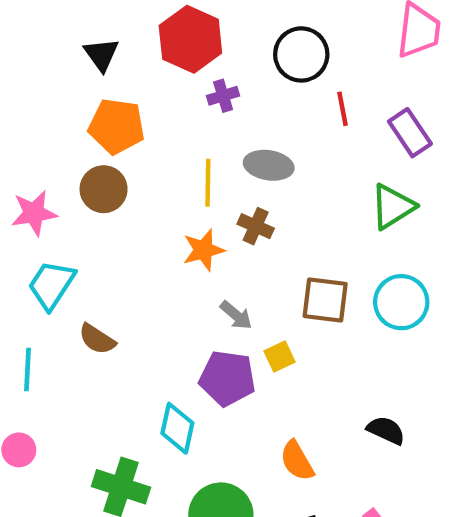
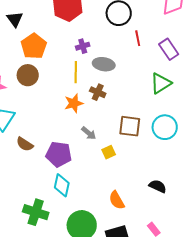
black triangle: (101, 54) -> (15, 19), moved
purple cross: (223, 96) -> (83, 46), moved
orange pentagon: (117, 126) -> (34, 46), turned 30
purple pentagon: (227, 378) -> (59, 154), moved

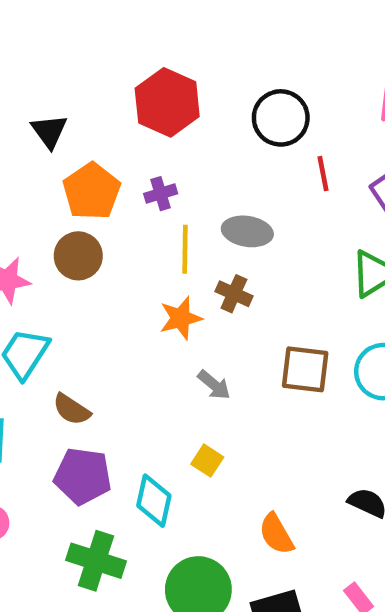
purple cross: (83, 46) -> (161, 194), moved
yellow square: (109, 152) -> (207, 461), moved, turned -32
purple pentagon: (59, 154) -> (83, 476), moved

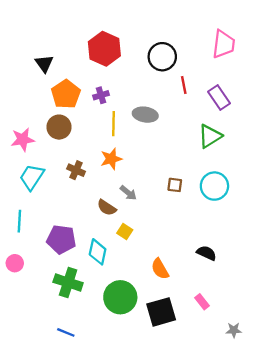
brown cross: (234, 294) -> (76, 170), moved
brown square: (305, 369) -> (175, 185), size x0.6
brown semicircle: (72, 409) -> (107, 208), moved

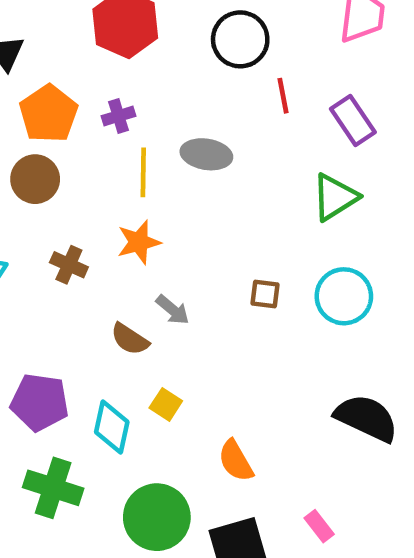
yellow square: (125, 231) -> (166, 404), moved
black semicircle: (207, 253) -> (366, 418), moved, size x1.6

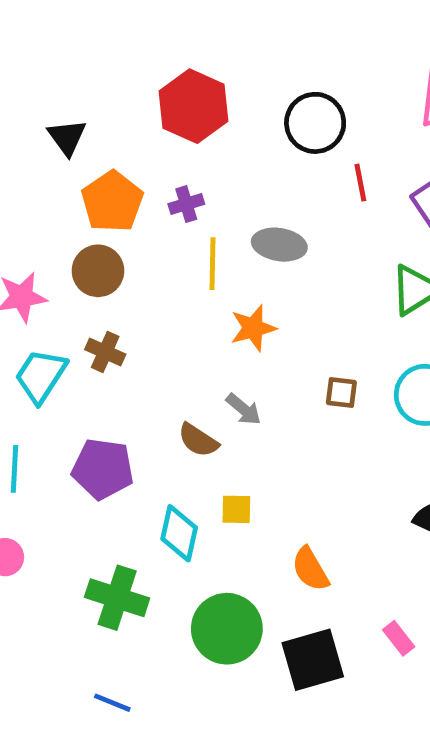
orange star: (139, 242) -> (253, 328), moved
brown cross: (69, 265) -> (105, 352), moved
purple pentagon: (40, 402) -> (103, 469), moved
yellow square: (166, 404) -> (236, 509), turned -32

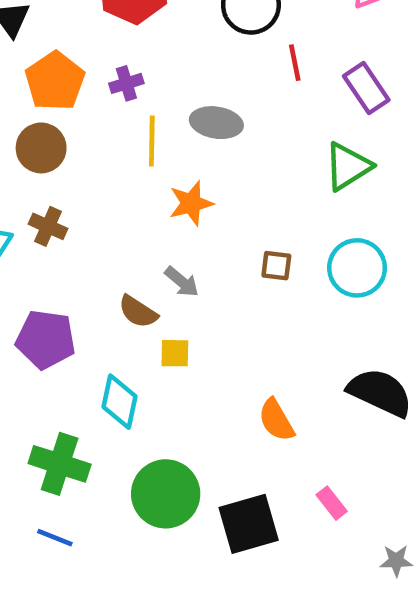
yellow square: (236, 509) -> (175, 353), moved
orange semicircle: (310, 569) -> (276, 420), moved
blue line: (112, 703) -> (55, 538), moved

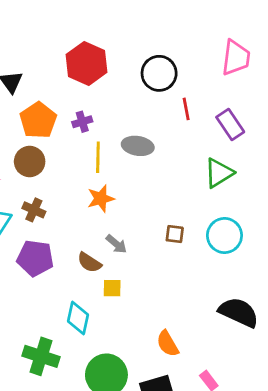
orange star: (191, 203) -> (101, 199), moved
purple pentagon: (46, 339) -> (35, 258), moved
orange semicircle: (276, 420) -> (168, 344), moved

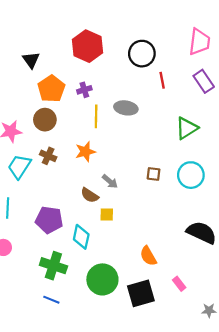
purple rectangle: (230, 125) -> (204, 81), moved
orange star: (101, 199) -> (85, 152), moved
purple pentagon: (35, 258) -> (49, 220), moved

